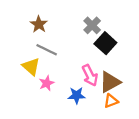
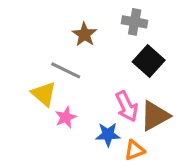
brown star: (39, 24) -> (84, 34), moved
gray cross: (92, 25) -> (135, 22), moved, turned -35
orange triangle: (111, 101) -> (135, 150), moved

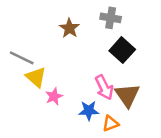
gray line: (66, 70) -> (22, 58), moved
brown triangle: (155, 116) -> (127, 95), turned -36

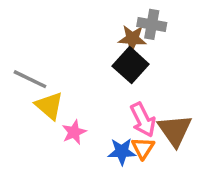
brown star: (69, 28) -> (132, 39), moved, turned -30
black square: (122, 50) -> (131, 65), moved
orange triangle: (111, 123) -> (143, 148), moved, turned -36

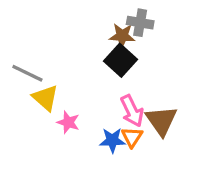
pink star: (74, 132) -> (68, 122), turned -30

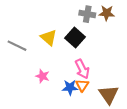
brown star: (122, 36) -> (107, 13), moved
yellow triangle: (45, 98) -> (49, 38), moved
brown triangle: (161, 121) -> (109, 95), moved

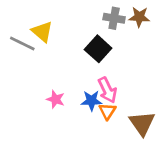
yellow triangle: (49, 38) -> (42, 32), moved
gray line: (17, 46) -> (22, 44), moved
blue star: (70, 87) -> (91, 101), moved

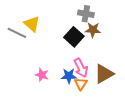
brown star: (139, 17) -> (93, 30), moved
brown triangle: (142, 123) -> (104, 74), moved, turned 35

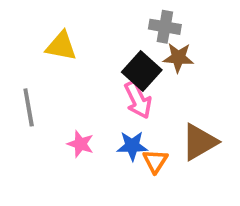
yellow triangle: (32, 24) -> (61, 46), turned -30
gray line: (17, 33) -> (29, 107), moved, turned 54
pink arrow: (81, 68) -> (138, 100), moved

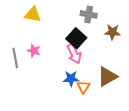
yellow triangle: (61, 46) -> (33, 14), moved
brown star: (178, 58) -> (112, 32), moved
pink star: (80, 144) -> (34, 51), moved

